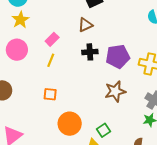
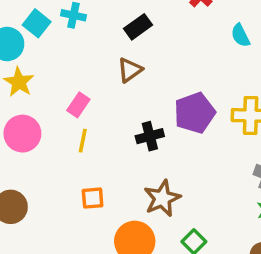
black cross: (90, 52) -> (150, 136), moved
brown star: (115, 91) -> (162, 198), moved

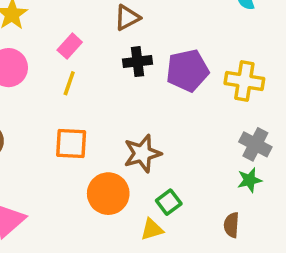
black cross: (150, 136) -> (137, 62), moved
orange square: (93, 198) -> (71, 143), size x1.4

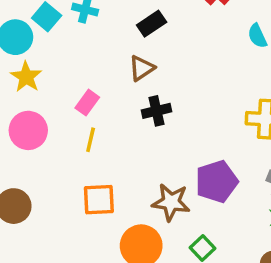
purple pentagon: (187, 71) -> (217, 181), moved
brown star: (142, 153) -> (171, 202), turned 30

